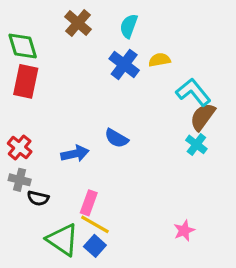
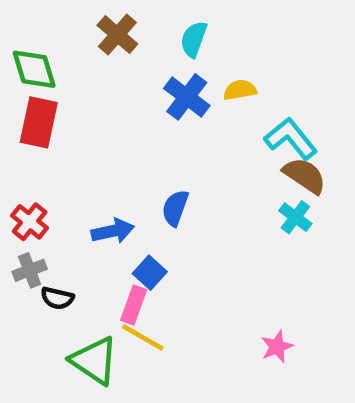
brown semicircle: (203, 117) -> (305, 176), turned 88
blue semicircle: (116, 138) -> (175, 208), turned 80
gray cross: (20, 180) -> (30, 270), turned -35
blue square: (95, 246) -> (150, 273), moved

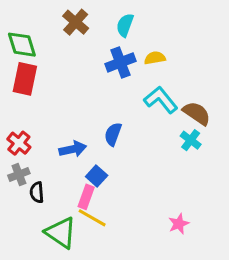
blue cross: (187, 97) -> (120, 62), turned 32
cyan L-shape: (291, 139) -> (161, 100), moved
black semicircle: (57, 298) -> (37, 192), turned 72

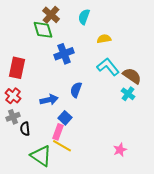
green diamond: (22, 45) -> (43, 30), moved
blue cross: (120, 62) -> (64, 54), moved
red rectangle: (25, 79) -> (17, 68), moved

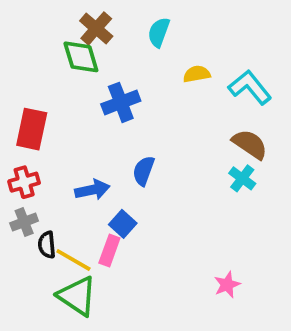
cyan L-shape: (108, 67) -> (250, 87), moved
red cross: (13, 96) -> (24, 182), turned 35
yellow line: (62, 146) -> (73, 260), moved

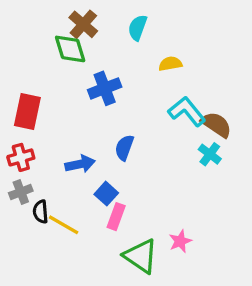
cyan L-shape: (250, 87) -> (187, 111), moved
pink rectangle: (109, 250) -> (116, 217), moved
pink star: (227, 285) -> (180, 241), moved
green triangle: (77, 296) -> (141, 256), moved

